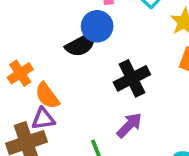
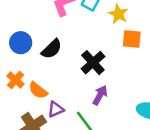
blue circle: (97, 26) -> (21, 43), moved
purple triangle: (43, 119) -> (56, 109), moved

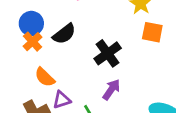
orange cross: (15, 80) -> (33, 42), moved

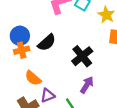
orange cross: (33, 42) -> (22, 50), turned 32

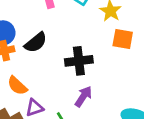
black cross: (82, 56) -> (79, 61), turned 30

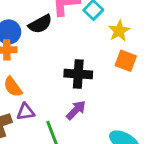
black semicircle: (36, 42) -> (40, 24), moved

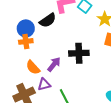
purple arrow: (76, 110) -> (54, 64), moved

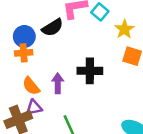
purple arrow: (54, 64) -> (58, 83), turned -42
purple triangle: (44, 84) -> (34, 108), moved

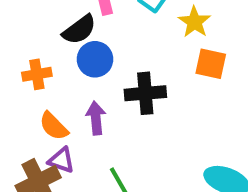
blue circle: (24, 36) -> (95, 59), moved
purple triangle: (34, 108) -> (61, 160), turned 36

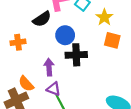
blue circle: (95, 59) -> (65, 35), moved
orange semicircle: (54, 126) -> (26, 84), moved
purple triangle: (61, 160) -> (54, 89), moved

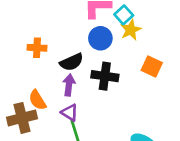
yellow star: (104, 17) -> (131, 30), moved
black semicircle: (42, 19) -> (72, 62), moved
blue circle: (65, 35) -> (100, 38), moved

